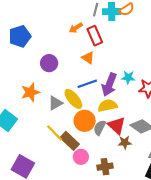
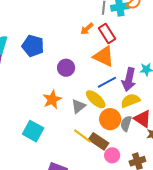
blue pentagon: (20, 36) -> (33, 46), turned -30
orange triangle: (88, 58) -> (104, 56), size x1.6

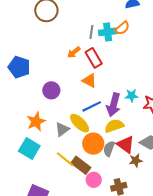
orange triangle: (104, 56) -> (89, 81), size x0.7
cyan square: (33, 131) -> (29, 149), moved

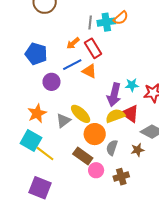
blue pentagon: (19, 67) -> (36, 54), moved
blue line: (92, 106) -> (72, 65), moved
red triangle: (126, 145) -> (130, 114), moved
gray semicircle: (109, 149) -> (112, 148), moved
yellow line: (65, 159) -> (45, 154), moved

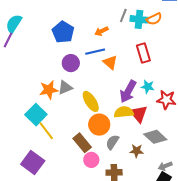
red rectangle: (93, 48) -> (143, 53), moved
gray triangle: (63, 121) -> (65, 88), moved

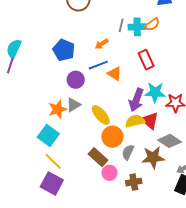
cyan star: (148, 87) -> (155, 92), size x1.5
yellow line: (46, 131) -> (53, 161), moved
brown star: (137, 151) -> (153, 157), size x1.6

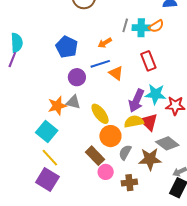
cyan semicircle: (14, 49) -> (17, 43), turned 150
gray triangle: (73, 105) -> (73, 102), turned 42

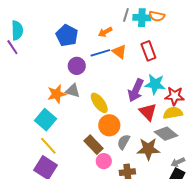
orange semicircle: (156, 26) -> (157, 16), turned 42
purple line: (12, 60) -> (12, 47), turned -56
orange triangle: (116, 73) -> (119, 52), moved
yellow semicircle: (134, 122) -> (173, 113), moved

